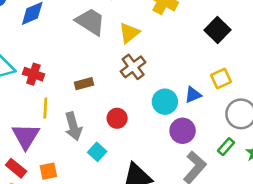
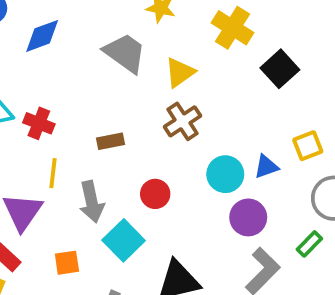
black square: (217, 30) -> (280, 69), moved
cyan square: (97, 152) -> (124, 240), size x1.5
orange square: (48, 171) -> (67, 263), moved

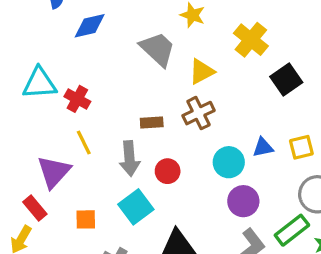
brown rectangle: (111, 141) -> (152, 123), moved
blue triangle: (266, 167) -> (263, 147), moved
yellow line: (53, 173) -> (84, 142), turned -40
gray arrow: (92, 202) -> (130, 159), moved
green rectangle: (309, 244) -> (292, 230), size x1.5

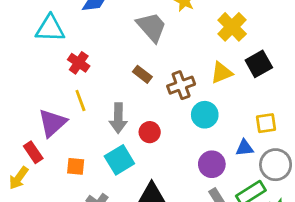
yellow triangle: (202, 72) -> (222, 73), moved
cyan triangle: (39, 83) -> (50, 28), moved
brown rectangle: (152, 123) -> (142, 74), moved, turned 36
blue triangle: (263, 147) -> (245, 148), moved
cyan circle: (229, 162) -> (205, 115), moved

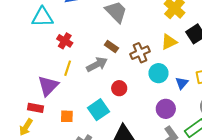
yellow line: (80, 100) -> (68, 68), turned 42
gray arrow: (118, 118) -> (97, 64), moved, turned -115
blue triangle: (245, 148) -> (182, 83), moved, turned -40
red rectangle: (33, 152) -> (35, 108), turned -42

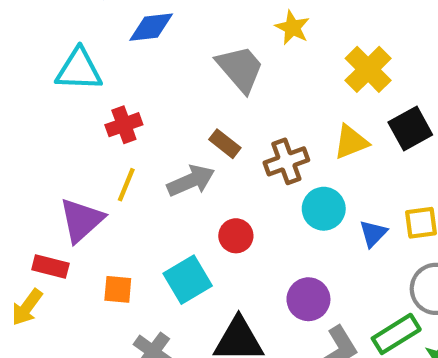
red cross: (65, 41) -> (124, 125), turned 35
purple circle: (166, 109) -> (308, 299), moved

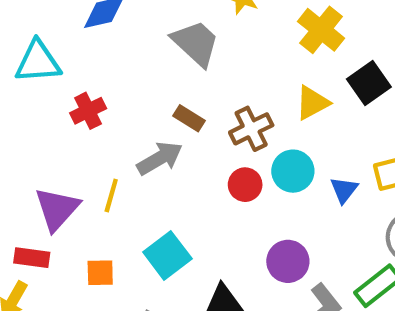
yellow line: (126, 185) -> (111, 195), moved
red circle: (236, 236) -> (245, 185), moved

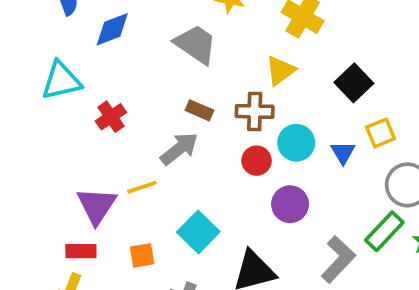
black square: (369, 83) -> (354, 83), moved
yellow triangle: (312, 103) -> (280, 71), moved
brown cross: (251, 129) -> (255, 111), turned 36
yellow line: (111, 195) -> (142, 187), turned 64
purple circle: (288, 261) -> (290, 204), moved

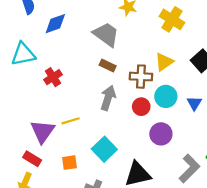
yellow triangle: (280, 71) -> (164, 62), moved
brown rectangle: (199, 110) -> (108, 65), moved
gray arrow: (179, 149) -> (108, 98), moved, turned -35
red rectangle: (81, 251) -> (32, 159), turned 30

